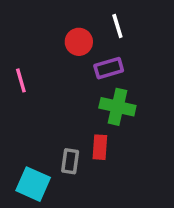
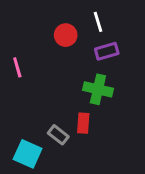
purple rectangle: (109, 68) -> (107, 51), moved
gray rectangle: (70, 161) -> (58, 135), turned -60

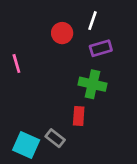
white line: (98, 22) -> (92, 21), turned 36
gray rectangle: (58, 135) -> (55, 138), moved

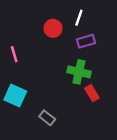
red rectangle: (79, 116) -> (92, 93), moved, turned -35
cyan square: (26, 145) -> (15, 95), moved

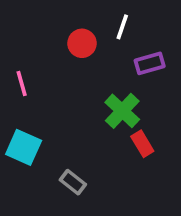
purple rectangle: (86, 41) -> (150, 63), moved
green cross: (79, 72) -> (122, 111), turned 30

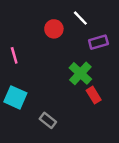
white line: (122, 27) -> (80, 18), turned -63

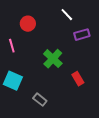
red circle: (54, 29) -> (28, 24), moved
green cross: (80, 73) -> (53, 59), moved

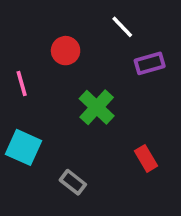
red circle: (28, 24) -> (66, 51), moved
red rectangle: (78, 79) -> (146, 158), moved

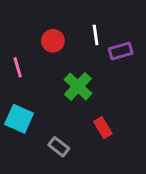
white line: (122, 27) -> (96, 35), moved, turned 36
red rectangle: (146, 158) -> (103, 128), moved

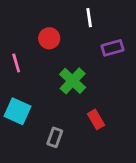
white line: (96, 35) -> (89, 18), moved
gray rectangle: (59, 147) -> (55, 137), turned 72

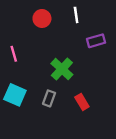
red circle: (49, 38) -> (42, 18), moved
gray rectangle: (55, 137) -> (49, 98), moved

